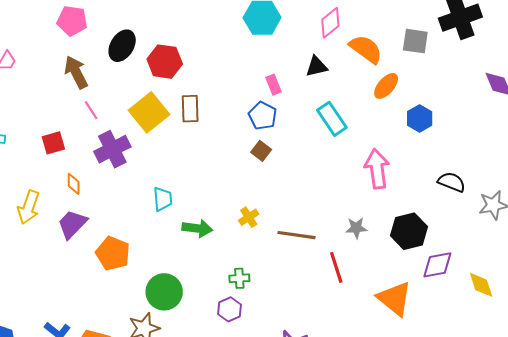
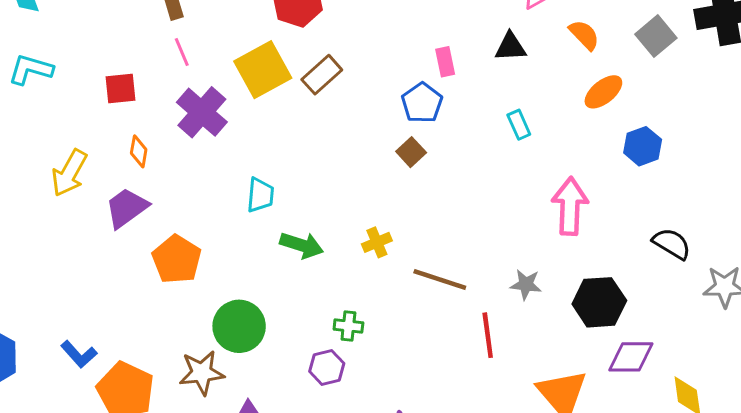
gray square: (415, 41) -> (656, 36), turned 32
orange semicircle: (366, 49) -> (584, 35), size x0.7
brown rectangle: (190, 109) -> (322, 75), turned 40
cyan rectangle: (332, 119) -> (519, 125), size x0.6
purple cross: (112, 149) -> (202, 112), turned -32

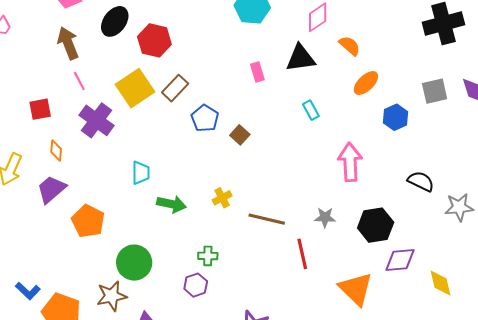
gray square: (656, 36) -> (435, 91), moved, turned 32
black triangle: (510, 47) -> (301, 58), size x1.4
blue pentagon: (422, 103) -> (205, 118), moved

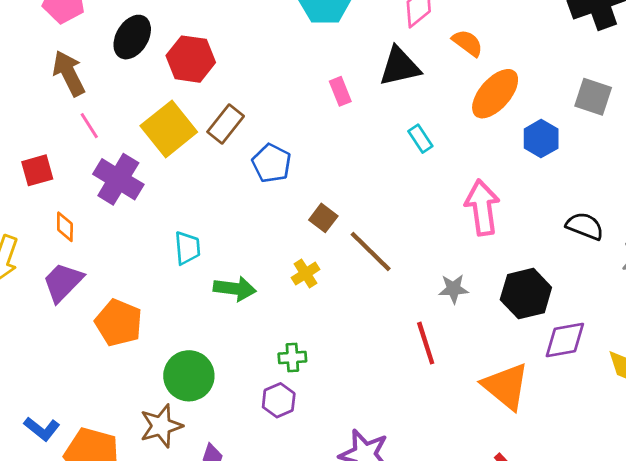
orange ellipse: (366, 83) -> (495, 94), size x1.4
gray square: (435, 91) -> (593, 97), turned 36
brown square: (240, 135) -> (323, 218), moved
brown line: (267, 219) -> (371, 251), moved, turned 36

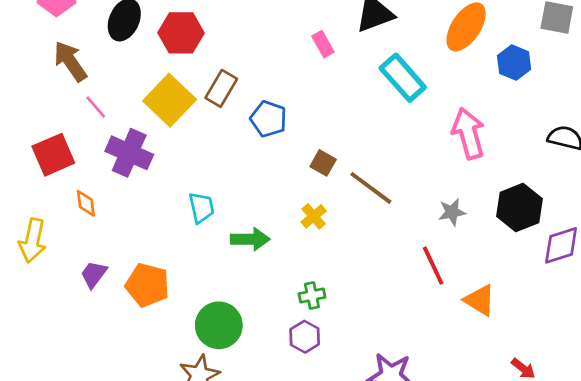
cyan rectangle: (420, 139) -> (403, 78), size x1.8
red square: (37, 170) -> (53, 155), size x1.4
purple trapezoid: (63, 282) -> (94, 274), moved, size x0.7
orange triangle: (506, 386) -> (480, 300), moved, size x0.7

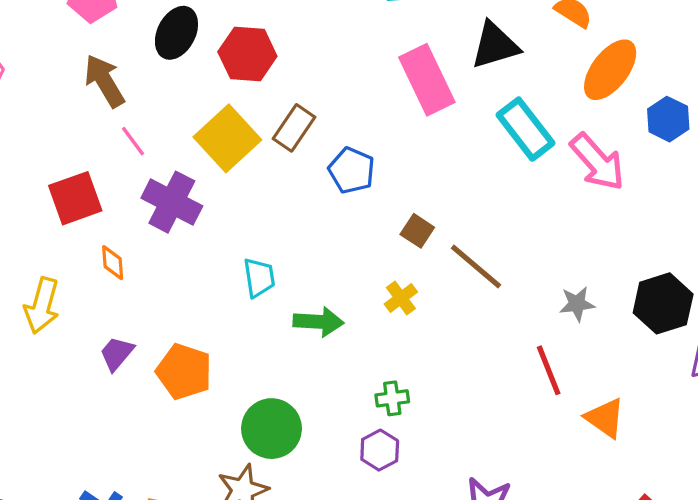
pink rectangle: (323, 44) -> (427, 80), size x2.0
pink arrow: (468, 133) -> (597, 162), moved, turned 150

